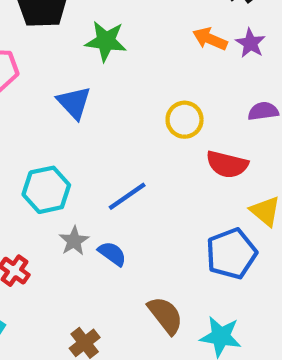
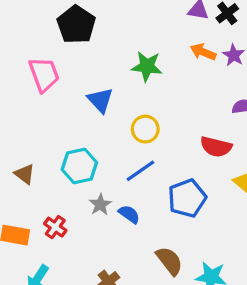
green star: (106, 41) -> (147, 66), moved
yellow circle: (185, 120) -> (145, 129), moved
blue pentagon: (231, 254) -> (187, 198), moved

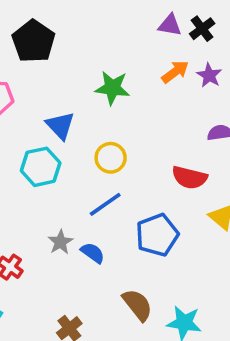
orange arrow: (203, 52) -> (175, 72), turned 120
cyan hexagon: (79, 166) -> (41, 167), moved

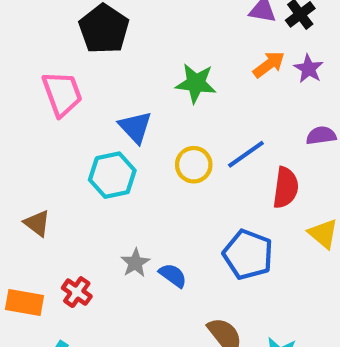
red semicircle: (189, 178) -> (286, 188), turned -96
blue line: (105, 204) -> (246, 154), moved
blue pentagon: (157, 235) -> (248, 255), turned -30

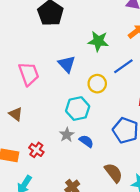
pink trapezoid: (62, 94) -> (29, 74), moved
blue line: (246, 154) -> (123, 66), moved
cyan hexagon: (112, 175) -> (78, 109), moved

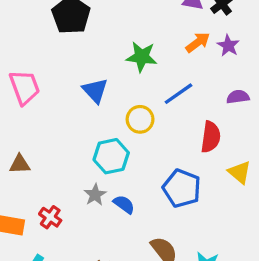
pink trapezoid: (29, 74) -> (25, 87), moved
brown triangle: (16, 114) -> (20, 164), turned -40

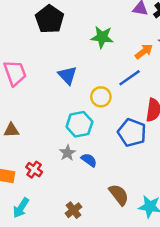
orange arrow: (198, 42) -> (144, 51), moved
green star: (142, 57) -> (102, 37), moved
blue pentagon: (182, 188) -> (132, 133), moved

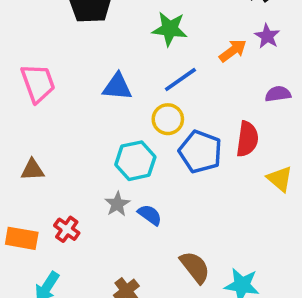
blue triangle: (67, 75) -> (117, 87), turned -42
blue line: (130, 78) -> (180, 79), moved
blue pentagon: (132, 133) -> (200, 152), moved

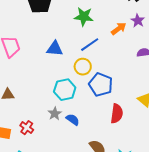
red semicircle: (247, 139) -> (117, 114), moved

